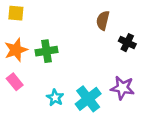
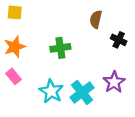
green cross: (46, 51) -> (60, 48), moved
purple star: (122, 88) -> (114, 82), turned 30
cyan star: (55, 98) -> (51, 91), size x1.5

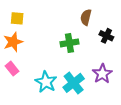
yellow square: (15, 12) -> (17, 18), moved
green cross: (60, 48) -> (69, 43), moved

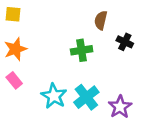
yellow square: (17, 18) -> (13, 14), moved
purple star: (102, 74) -> (120, 107), moved

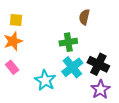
yellow square: (13, 14) -> (16, 20), moved
black cross: (125, 42) -> (98, 64), moved, size x1.5
cyan cross: (86, 97) -> (72, 67), moved

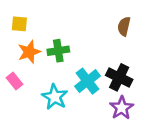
brown semicircle: (84, 17) -> (124, 26), moved
orange star: (13, 41) -> (29, 52), moved
green cross: (68, 42) -> (58, 51), moved

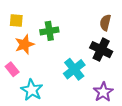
green cross: (58, 51) -> (49, 31), moved
black cross: (119, 77) -> (101, 50), moved
cyan star: (55, 97) -> (32, 90), moved

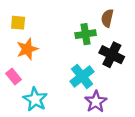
brown semicircle: (105, 23) -> (107, 18), moved
green cross: (49, 31) -> (86, 34), moved
purple star: (103, 92) -> (96, 102), moved

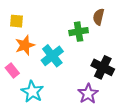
black cross: (112, 55) -> (103, 67), moved
cyan cross: (82, 76) -> (52, 56), moved

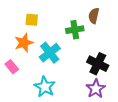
yellow square: (16, 21) -> (32, 20), moved
cyan star: (32, 92) -> (45, 87), moved
purple star: (88, 94) -> (96, 89), moved

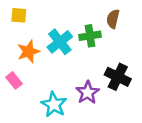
yellow square: (32, 20) -> (19, 15), moved
cyan cross: (50, 53) -> (60, 42), moved
purple star: (96, 89) -> (88, 92), moved

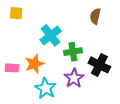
green cross: (90, 36) -> (73, 52), moved
orange star: (28, 51) -> (34, 64), moved
pink rectangle: (14, 80) -> (12, 68), turned -48

